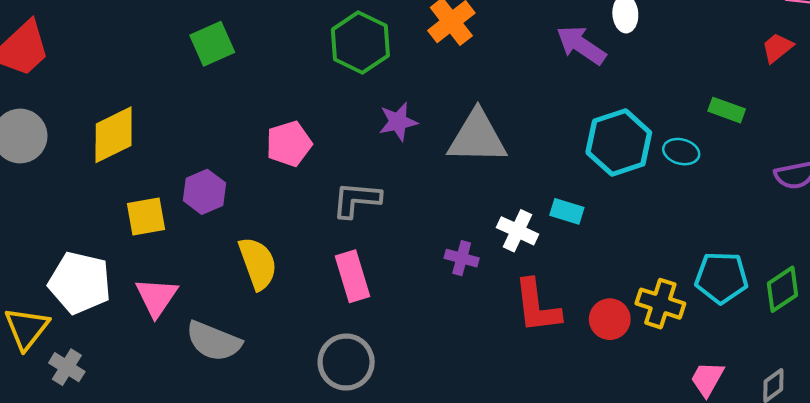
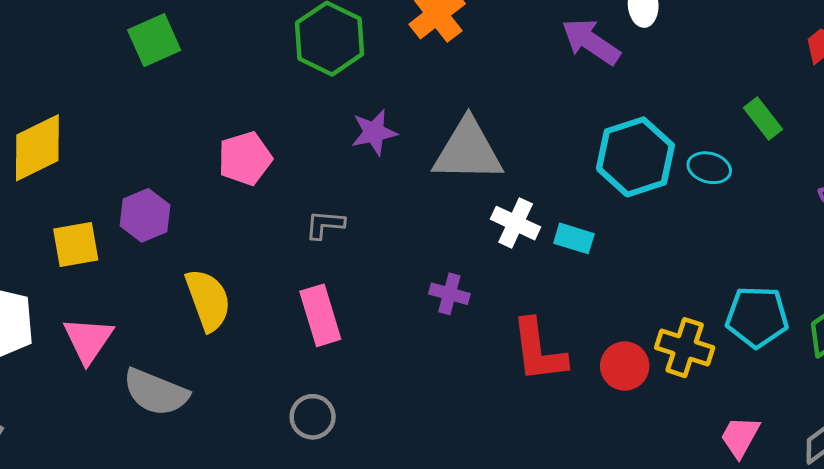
green rectangle: (727, 110) -> (763, 119), turned 32
gray L-shape: (356, 200) -> (325, 225), size x0.7
white cross: (518, 231) -> (516, 223), moved
gray circle: (346, 362) -> (313, 417), size x0.7

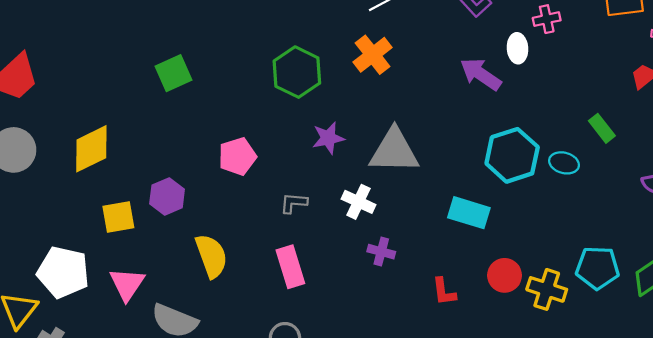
white cross: (516, 223) -> (359, 202), moved
cyan rectangle: (574, 238) -> (469, 213), size x1.5
red L-shape: (539, 351) -> (444, 292), size x0.6
red circle: (625, 366) -> (505, 275), moved

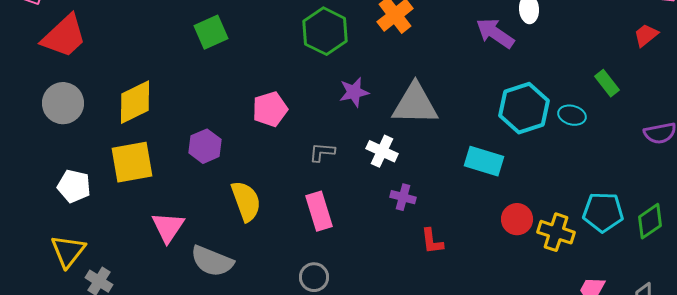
yellow square: (118, 217) -> (132, 162), moved, size x1.4
white pentagon: (63, 272) -> (74, 186), moved, size x0.7
red L-shape: (444, 292) -> (432, 241), moved

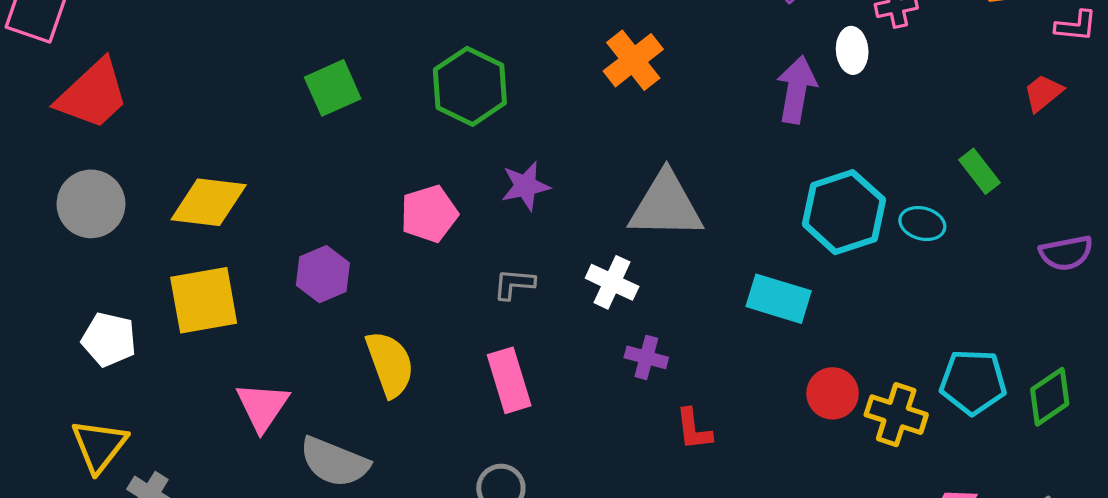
green hexagon: (325, 31) -> (470, 86), moved
purple arrow: (495, 33) -> (797, 90), turned 66
purple star: (354, 92) -> (525, 186), moved
yellow diamond: (135, 102) -> (209, 202), turned 33

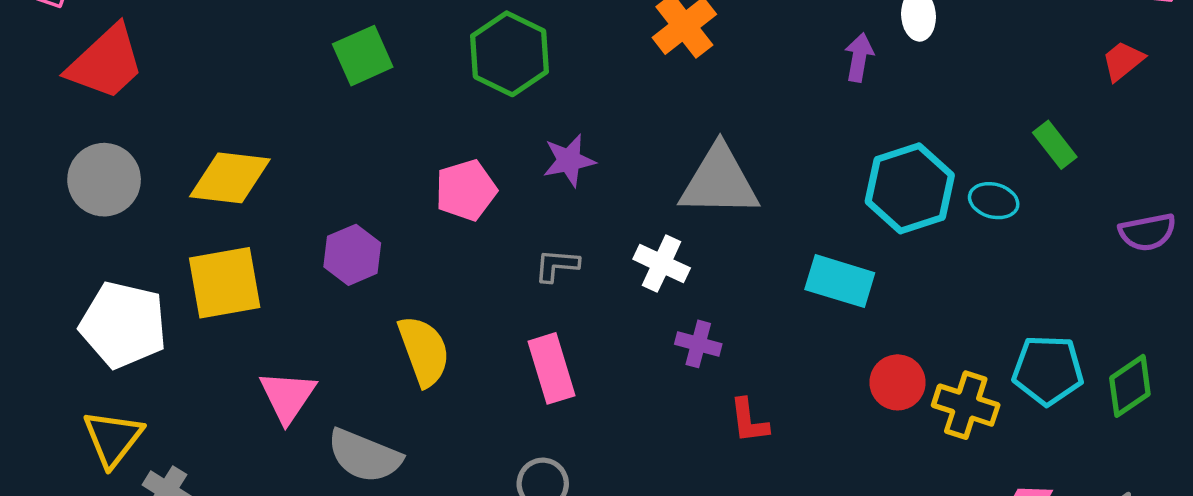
purple arrow: (797, 90) -> (859, 57), size x0.7
white pentagon: (109, 339) -> (123, 325), size x1.5

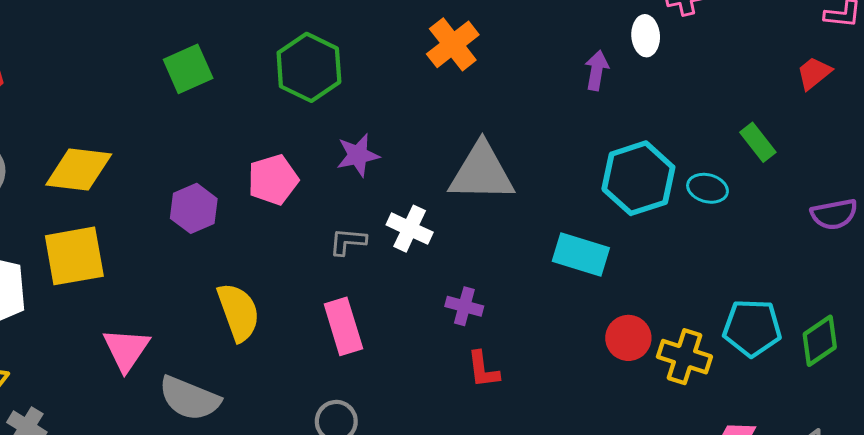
purple hexagon: (352, 255) -> (194, 208), moved
white cross: (662, 264) -> (410, 229), moved
red L-shape: (749, 421) -> (483, 370), moved

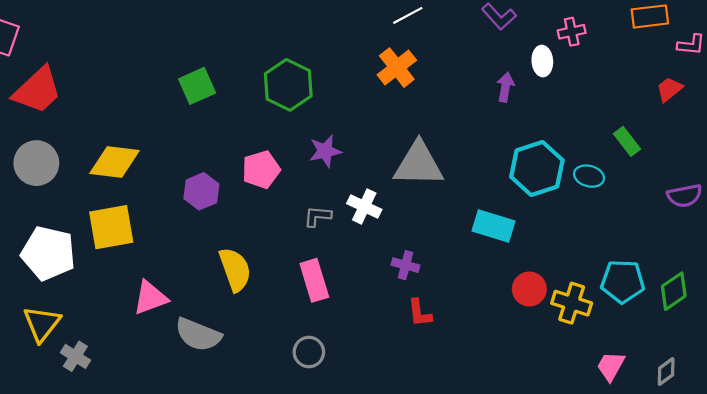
pink triangle: (126, 349) -> (150, 298), turned 36

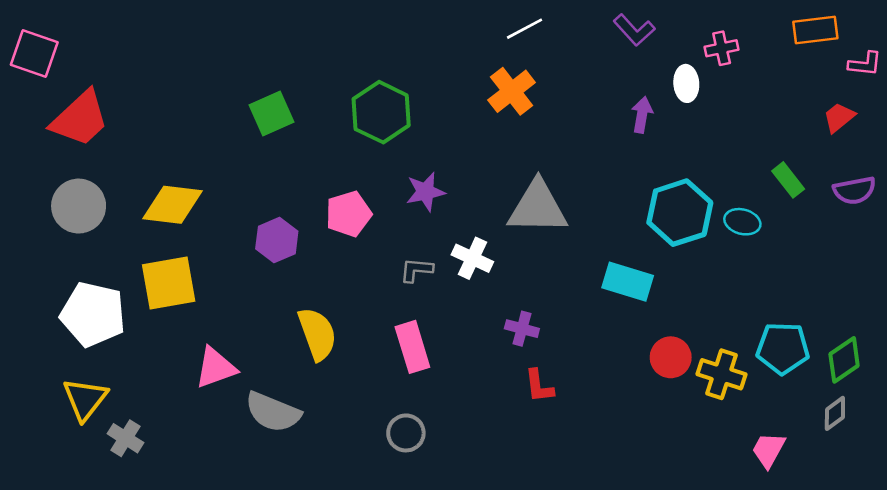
purple semicircle: (685, 196) -> (855, 190), moved
gray diamond: (666, 372) -> (835, 413), moved

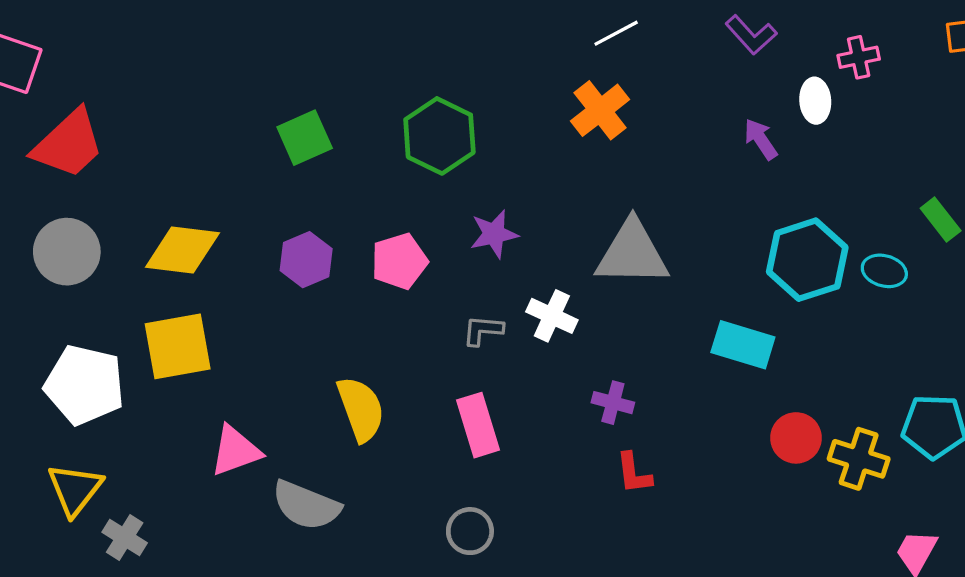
purple arrow: (642, 115) -> (761, 139), turned -44
purple hexagon: (277, 240) -> (306, 260), moved

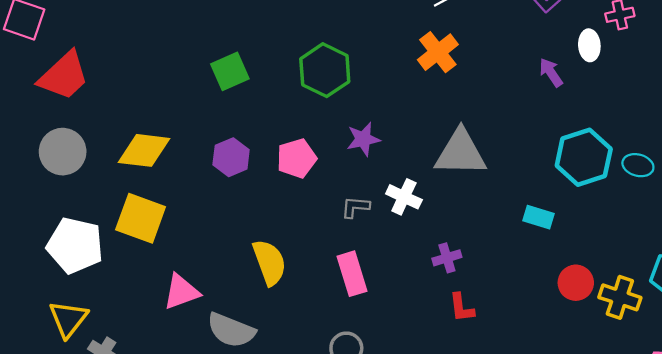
cyan rectangle: (743, 345) -> (538, 217), size x0.7
yellow square: (178, 346) -> (141, 218), turned 30
purple cross: (613, 403) -> (447, 258), turned -32

